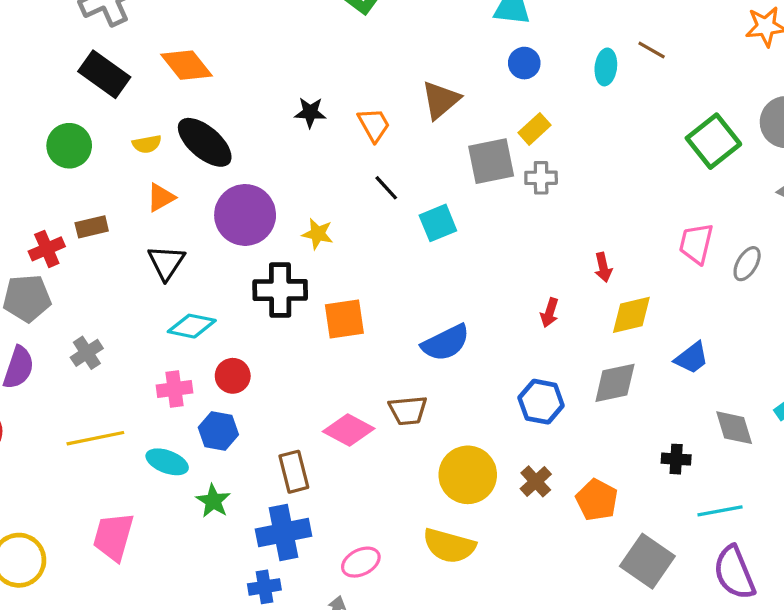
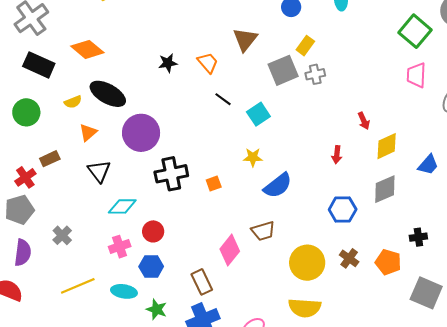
yellow star: (318, 234) -> (253, 157), moved
pink trapezoid: (696, 244) -> (416, 75), moved
orange square: (344, 319) -> (214, 184), size x0.6
pink diamond: (349, 430) -> (230, 250), turned -68
black cross: (676, 459) -> (418, 237), moved

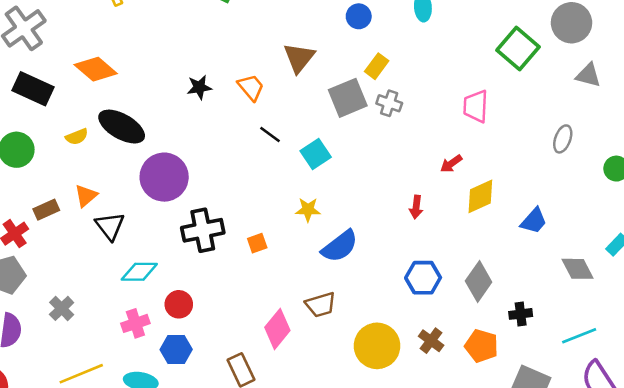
gray cross: (315, 74) -> (389, 103), turned 30
pink trapezoid: (416, 75) -> (476, 106), moved
red arrow: (364, 121) -> (451, 164), turned 78
orange triangle: (88, 132) -> (86, 196), moved
gray diamond: (385, 189) -> (479, 282), moved, turned -32

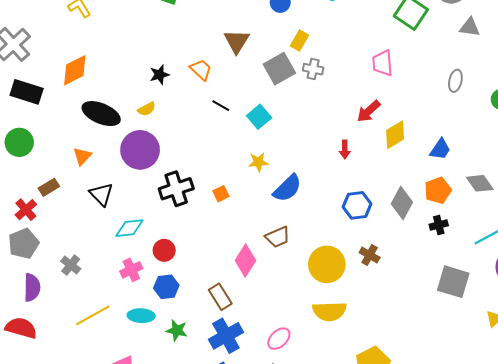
orange diamond: (96, 69) -> (75, 70), turned -60
yellow semicircle: (77, 137) -> (147, 109), moved
red arrow: (451, 164) -> (369, 111), size x1.4
orange triangle: (86, 196) -> (82, 156), moved
orange pentagon: (481, 346) -> (438, 190), moved, turned -30

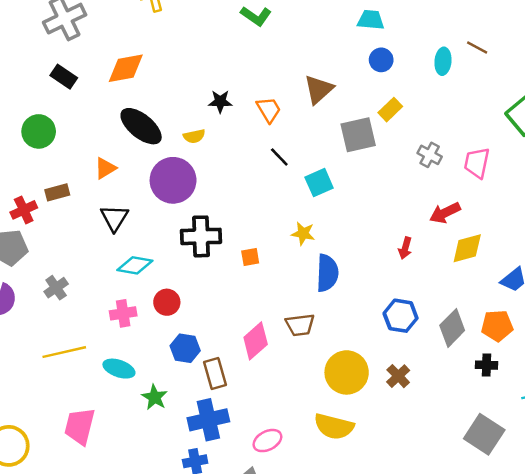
gray cross: (313, 69) -> (430, 155), moved
black rectangle: (27, 92) -> (64, 77), size x0.7
blue semicircle: (287, 188) -> (327, 273), turned -60
blue hexagon: (166, 287) -> (185, 348), moved

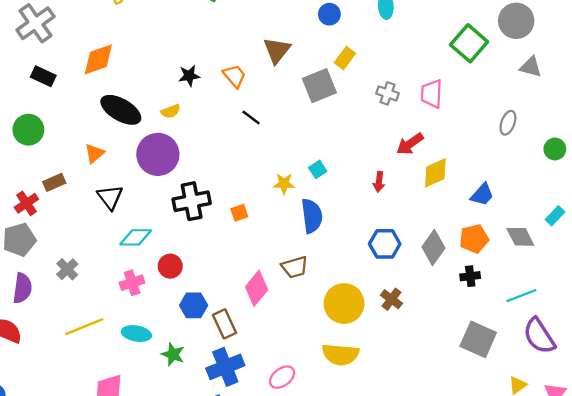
cyan square: (319, 183) -> (318, 169), moved, size x0.7

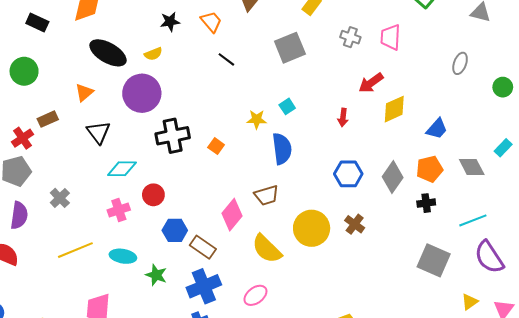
gray square: (319, 86) -> (290, 48), moved
orange square: (239, 213) -> (216, 146), turned -35
brown rectangle: (224, 324) -> (203, 247), turned -30
yellow semicircle: (340, 355) -> (267, 249), moved, turned 40

